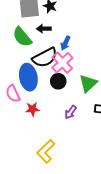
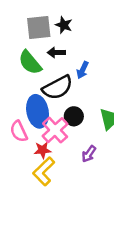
pink cross: (62, 63) -> (55, 130), moved
yellow L-shape: (46, 151) -> (44, 171), moved

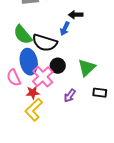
black arrow: (56, 53) -> (76, 15), moved
green semicircle: (30, 63) -> (23, 35), moved
black semicircle: (58, 88) -> (45, 43), turned 45

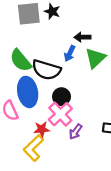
green triangle: (87, 68) -> (95, 58), moved
pink cross: (43, 77) -> (60, 114), moved
red star: (33, 93) -> (42, 129), moved

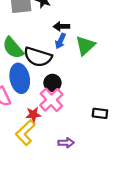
black arrow: (82, 37) -> (62, 26), moved
purple arrow: (75, 132) -> (66, 143), moved, turned -126

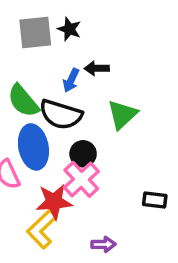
blue arrow: (60, 41) -> (71, 80), moved
green triangle: (85, 46) -> (122, 115), moved
red star: (33, 114) -> (54, 202), size x1.5

